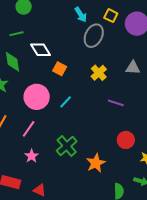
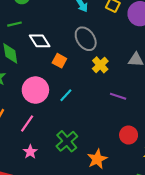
gray ellipse: (94, 36) -> (86, 39), moved, turned -60

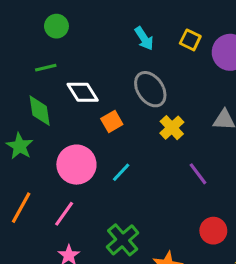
orange square: (59, 61) -> (112, 121), turned 32
purple line: (118, 96) -> (198, 174), turned 35

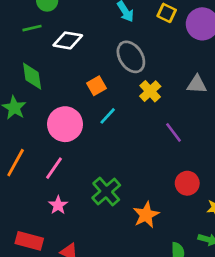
green line: (46, 68) -> (32, 28), moved
white diamond: (83, 92) -> (68, 40), moved, turned -48
cyan line: (121, 172) -> (108, 116), moved

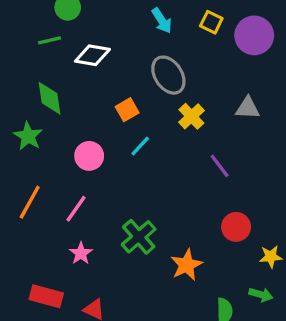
pink circle: (65, 124) -> (89, 156), size x0.7

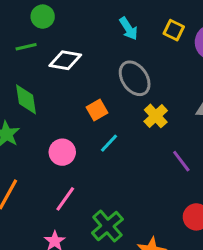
pink line: (76, 209) -> (65, 199), moved

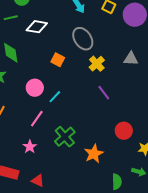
orange square: (97, 110) -> (58, 60), turned -32
cyan line: (109, 143) -> (55, 97), moved
purple line: (181, 161) -> (104, 93), moved

